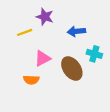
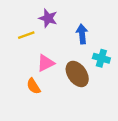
blue arrow: (76, 31) -> (82, 34), turned 90
orange semicircle: (31, 80) -> (33, 86), turned 56

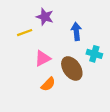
orange semicircle: (33, 86) -> (48, 84), moved, turned -104

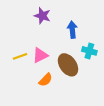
yellow line: (25, 33) -> (20, 56), moved

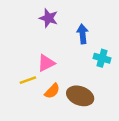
yellow line: (20, 56) -> (28, 80), moved
brown ellipse: (68, 65) -> (80, 96), moved, turned -35

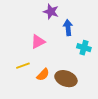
purple star: (49, 18) -> (51, 12), moved
pink triangle: (46, 63) -> (38, 42), moved

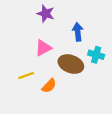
purple star: (51, 12) -> (46, 14), moved
brown ellipse: (66, 79) -> (71, 64), moved

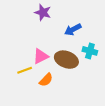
blue arrow: (78, 32) -> (73, 30), turned -112
pink triangle: (43, 48) -> (41, 56), moved

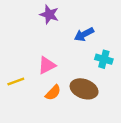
brown ellipse: (66, 60) -> (84, 89), moved
yellow line: (25, 70) -> (16, 81), moved

